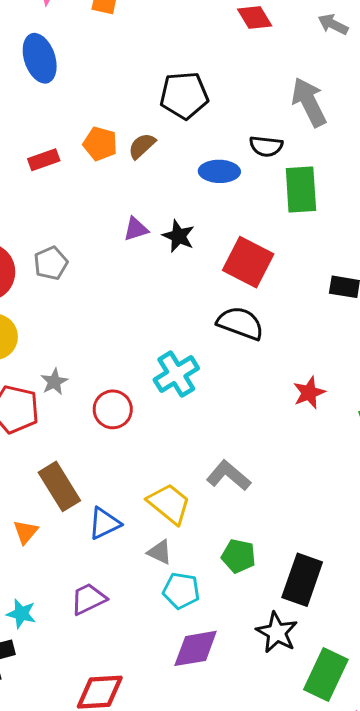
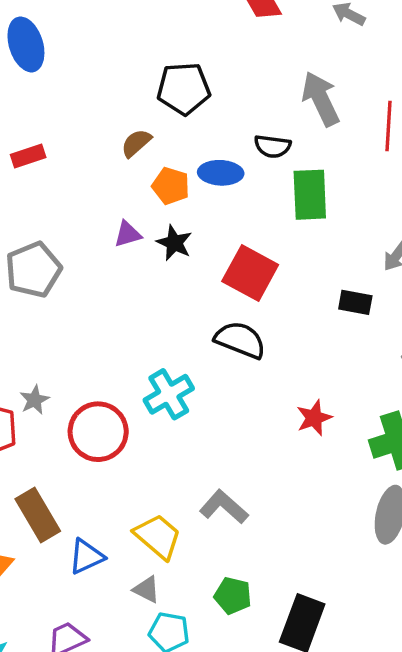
orange pentagon: (100, 144) -> (171, 186), moved
gray pentagon: (51, 263) -> (33, 270), size x1.5
red circle: (113, 409) -> (98, 432), size x1.4

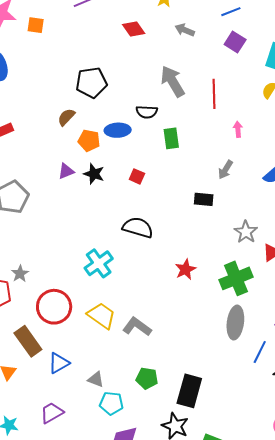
green rectangle: (310, 195) -> (171, 138), size x0.7
red square: (250, 273) -> (137, 176), moved, size x0.5
red circle: (98, 432) -> (54, 307), moved
yellow trapezoid: (158, 536) -> (102, 316), moved

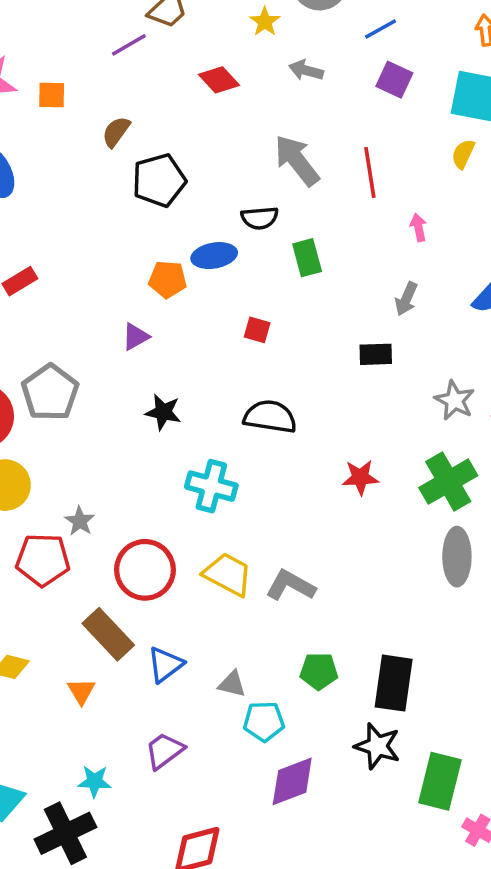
brown semicircle: (66, 117) -> (116, 132), moved
black star: (94, 174) -> (163, 412), moved
cyan cross: (99, 263) -> (211, 486), turned -32
red star: (185, 269) -> (360, 477), turned 30

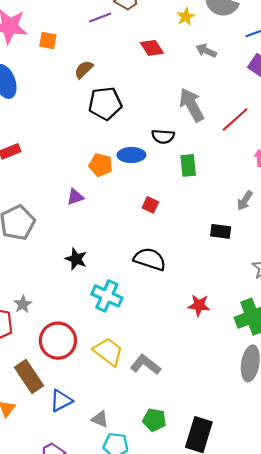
red line: (370, 172) -> (235, 120), turned 48
black star: (163, 412) -> (76, 259), moved

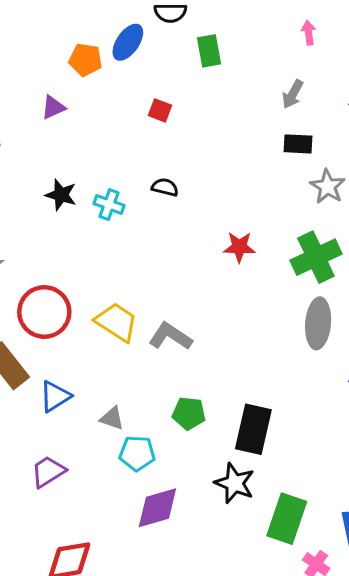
blue ellipse: (131, 155) -> (128, 42), turned -50
black rectangle: (221, 231) -> (298, 144), moved
black semicircle: (150, 259) -> (165, 187), size x0.6
cyan cross: (107, 296) -> (109, 205), moved, size x0.7

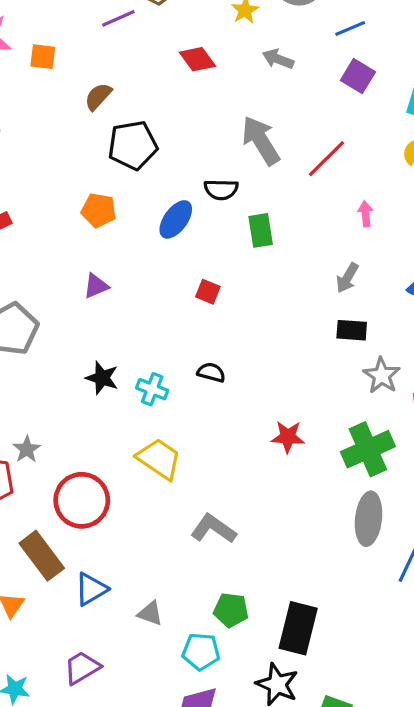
orange pentagon: (85, 60) -> (99, 210), moved
yellow trapezoid: (116, 322) -> (159, 459), moved
cyan pentagon: (137, 453) -> (201, 652), moved

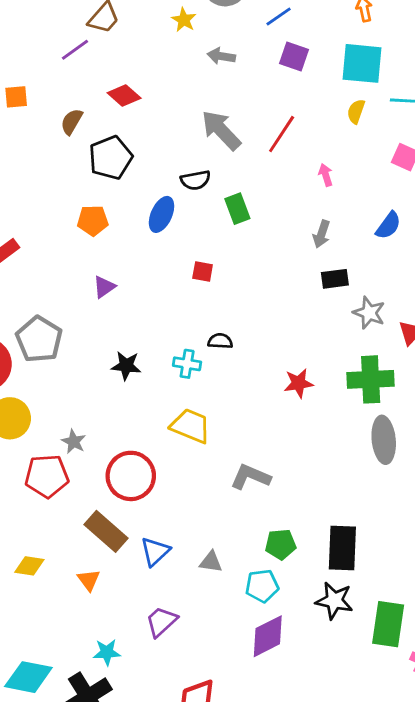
red diamond: (197, 59) -> (124, 96), moved
cyan cross: (152, 389) -> (187, 364), moved
green cross: (368, 449) -> (371, 379), turned 33

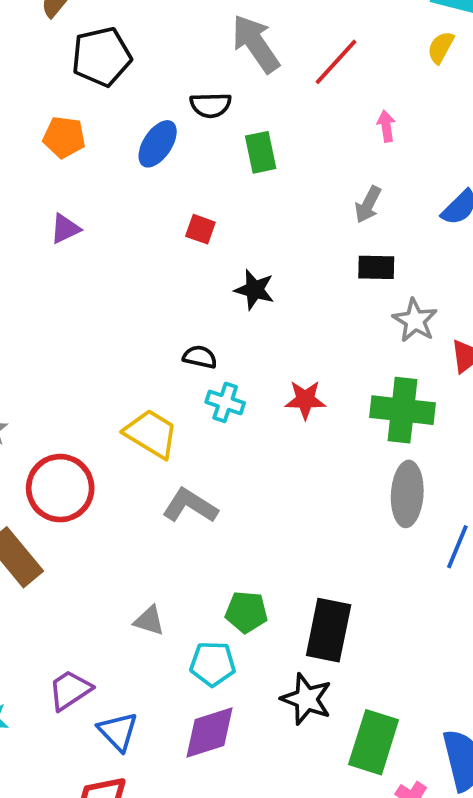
black semicircle: (220, 341) -> (200, 357), moved
cyan cross: (187, 364) -> (225, 402), moved
black star: (126, 366) -> (254, 290), moved
gray L-shape: (251, 477) -> (190, 506), moved
blue triangle: (155, 552) -> (118, 732), moved, turned -40

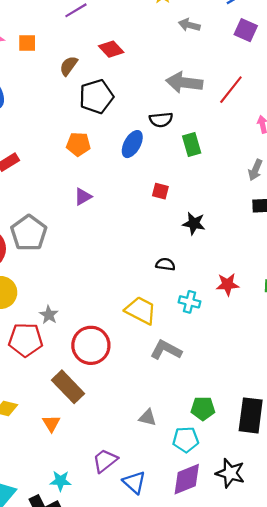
gray arrow: (256, 44) -> (184, 83), turned -44
cyan cross: (225, 402) -> (189, 302), moved
black star: (306, 699) -> (230, 473), moved

